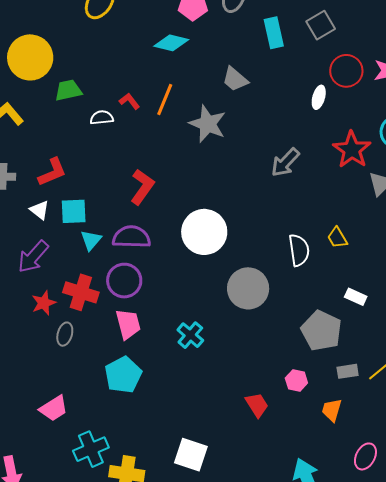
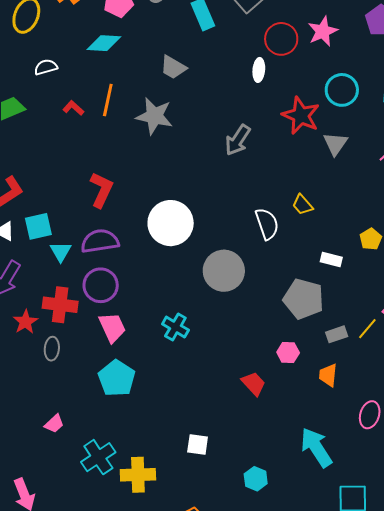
white semicircle: (102, 118) -> (46, 67), moved
pink trapezoid: (54, 408) -> (54, 424), size x0.7
white square: (191, 455) -> (198, 445), size x0.7

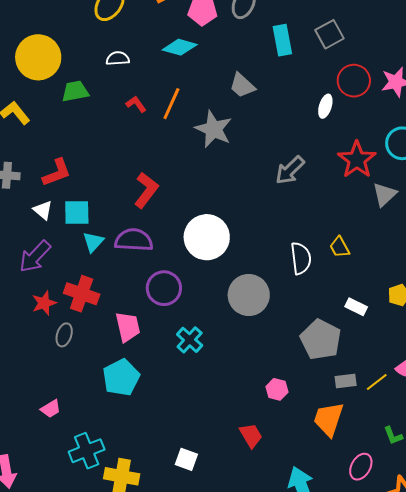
purple circle: (101, 285) -> (164, 288), moved
pink hexagon: (288, 352) -> (277, 389), moved
orange trapezoid: (328, 375) -> (329, 419), size x1.5
red trapezoid: (254, 384) -> (251, 435), moved

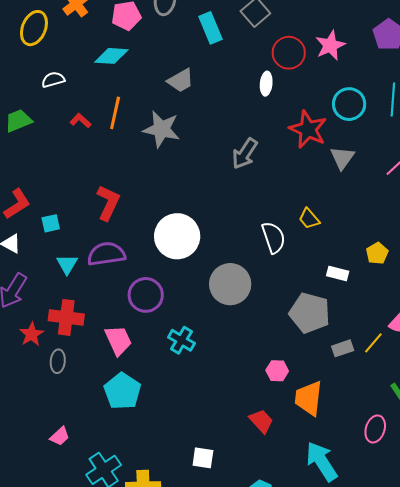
gray trapezoid: (242, 85) -> (181, 80), turned -60
cyan square: (77, 212) -> (51, 223), moved, size x0.7
orange trapezoid: (329, 419) -> (309, 398), moved

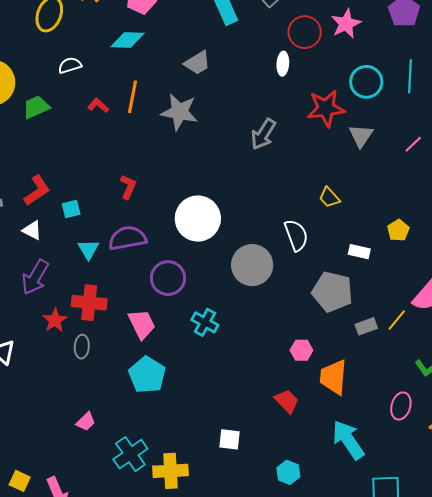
red star: (308, 129) -> (326, 108), turned -30
red L-shape: (108, 203) -> (128, 187), size x0.7
white semicircle: (274, 238) -> (296, 235), moved

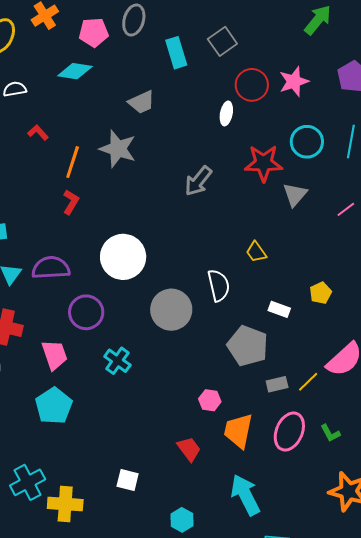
orange line: (133, 97) -> (73, 162), moved
red L-shape: (128, 187) -> (71, 202), moved
pink ellipse: (401, 406) -> (289, 432), moved, size x1.4

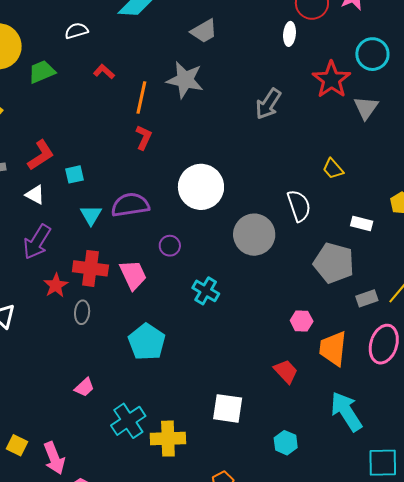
red star: (264, 163) -> (331, 80), turned -30
purple circle: (86, 312) -> (170, 246), size x0.6
pink trapezoid: (55, 355) -> (133, 275), moved
white square: (128, 480) -> (228, 408), size x1.4

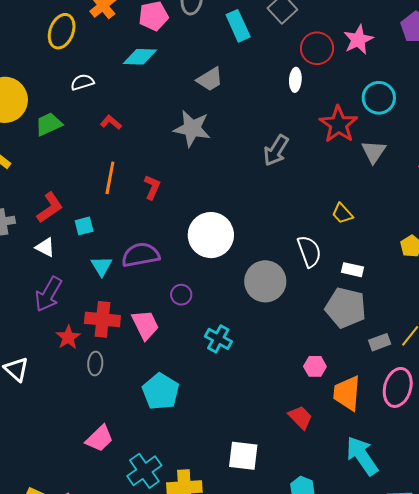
orange line: (141, 98) -> (110, 178), moved
white rectangle: (362, 224) -> (353, 270), moved
pink trapezoid: (84, 387) -> (100, 438), size x1.4

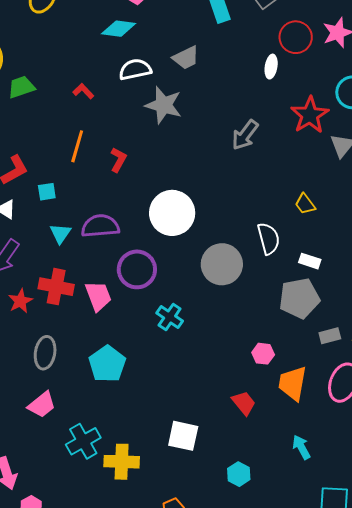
white semicircle: (82, 82) -> (135, 69), moved, size x1.4
purple circle: (181, 295) -> (137, 269), size x1.8
gray pentagon: (346, 308) -> (299, 298), turned -30
gray ellipse: (95, 364) -> (45, 353), moved, size x1.4
cyan arrow: (362, 456) -> (301, 447), size x0.6

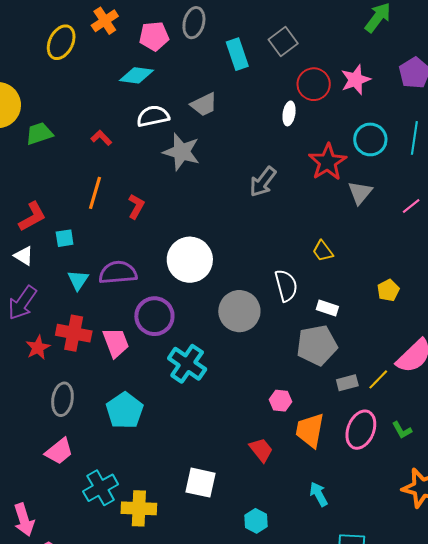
cyan cross: (170, 317) -> (187, 364), size x1.4

